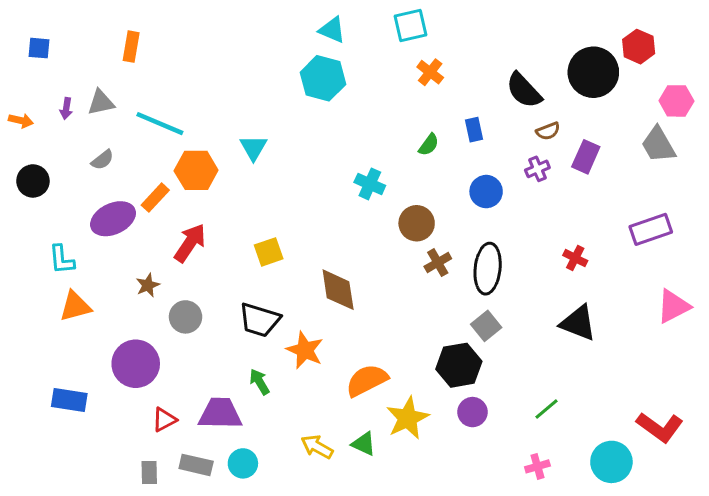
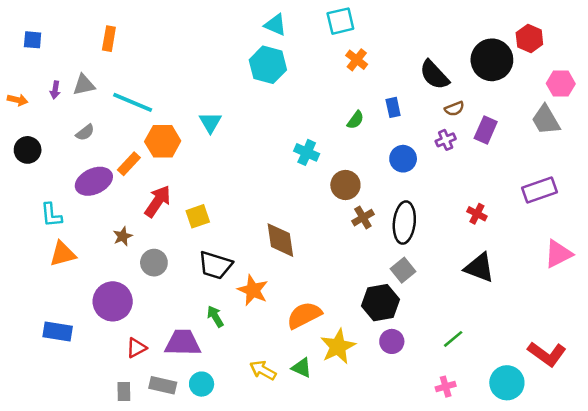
yellow square: (269, 252) -> (198, 216), moved

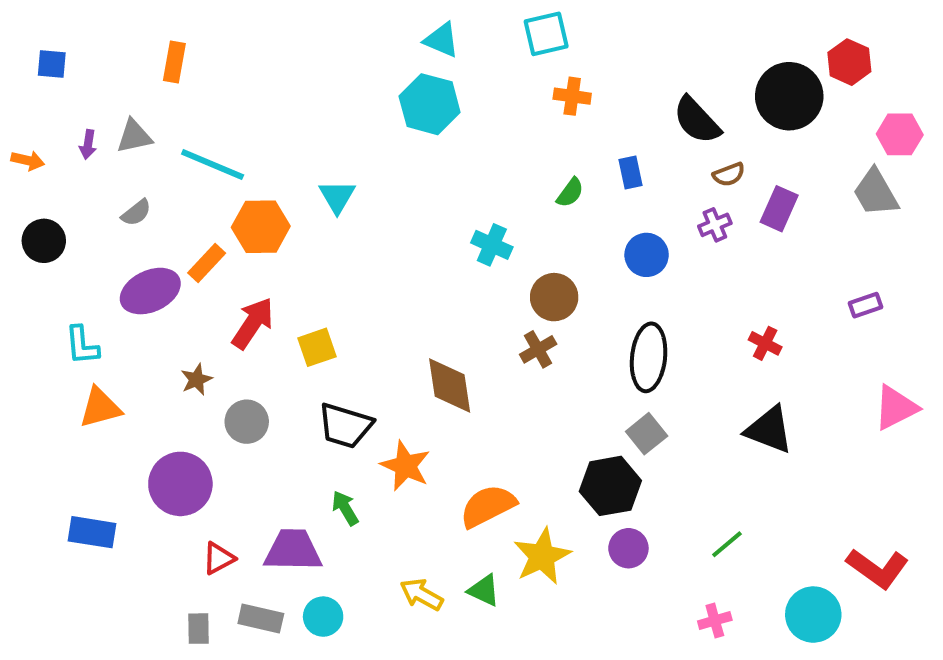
orange cross: (357, 60) -> (572, 96), turned -30
purple rectangle: (539, 190) -> (866, 305), size x0.6
brown cross: (363, 218) -> (538, 349), moved

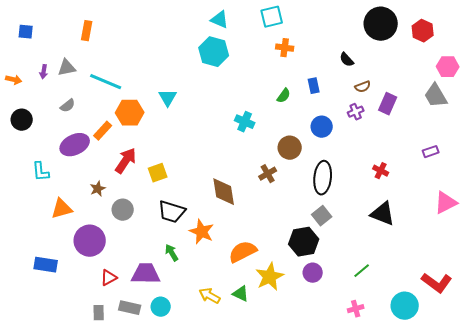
black circle: (789, 96) -> (381, 24), moved
black semicircle: (697, 120) -> (347, 60), size x0.6
brown circle: (554, 297) -> (290, 148), moved
orange triangle: (100, 408) -> (62, 209), moved

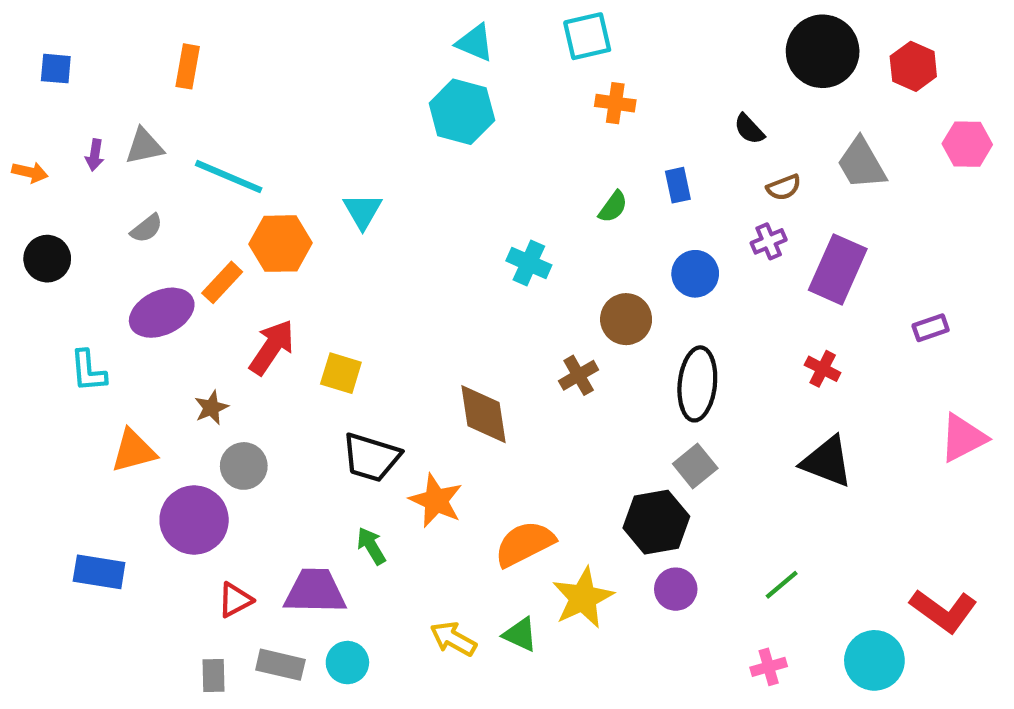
gray trapezoid: (436, 96) -> (861, 164), moved
purple rectangle: (388, 104) -> (838, 269), moved, size x1.4
yellow square: (158, 173) -> (341, 373), turned 36
gray circle: (123, 210) -> (244, 466), moved

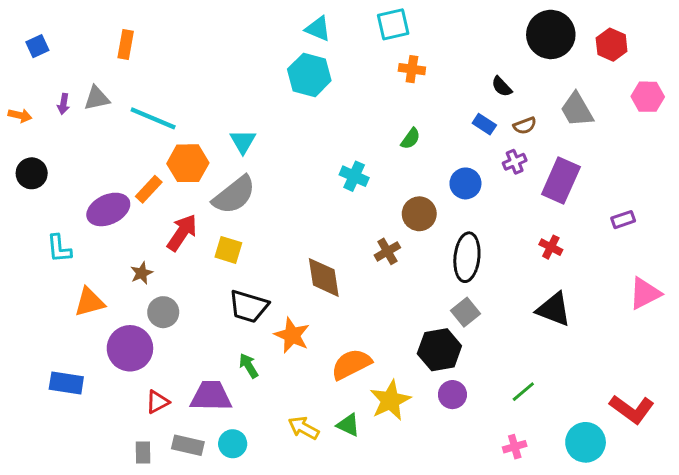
blue square: (56, 69) -> (37, 46), turned -30
blue rectangle: (678, 185) -> (484, 124), moved, turned -45
gray semicircle: (147, 228) -> (234, 195), moved, size x2.0

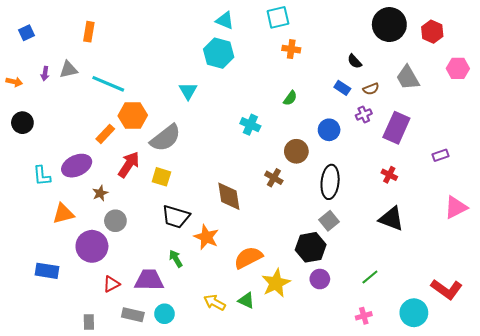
cyan triangle: (243, 142) -> (188, 91), moved
purple ellipse: (108, 209) -> (77, 166), moved
brown cross: (387, 251) -> (274, 178), turned -30
gray rectangle: (143, 452) -> (89, 322), moved

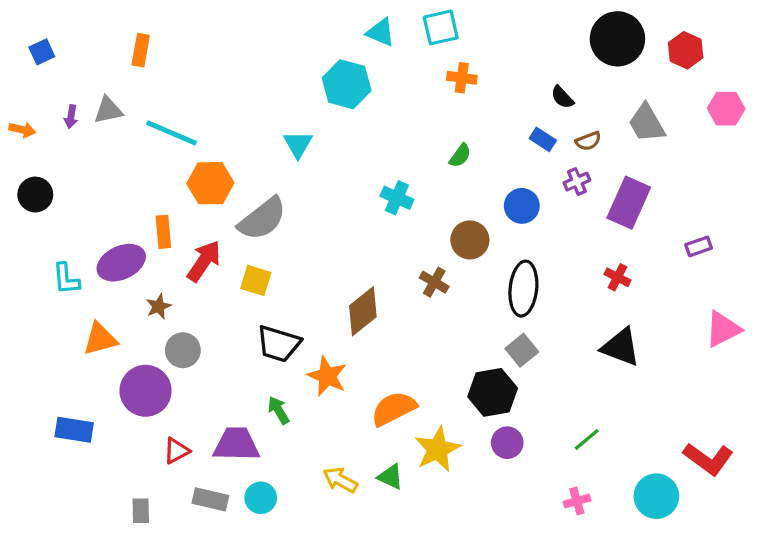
cyan triangle: (225, 20) -> (381, 32), moved
orange rectangle: (105, 134) -> (163, 232), moved, turned -48
brown diamond: (229, 196) -> (363, 311), turned 60

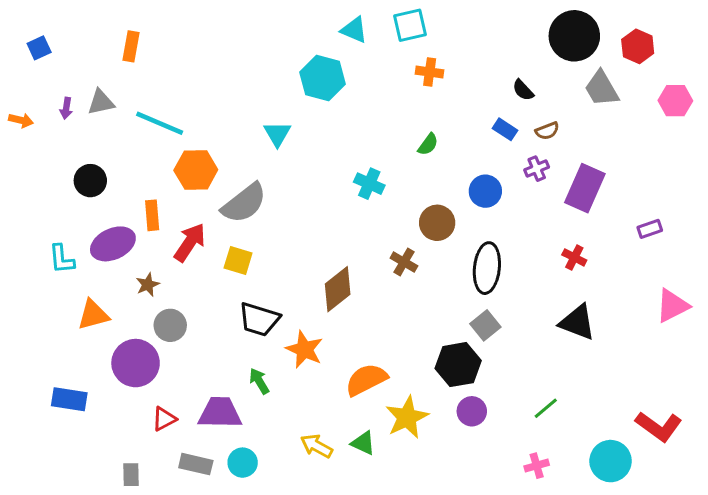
gray trapezoid: (647, 123) -> (601, 89), moved
black circle: (35, 195) -> (90, 181), moved

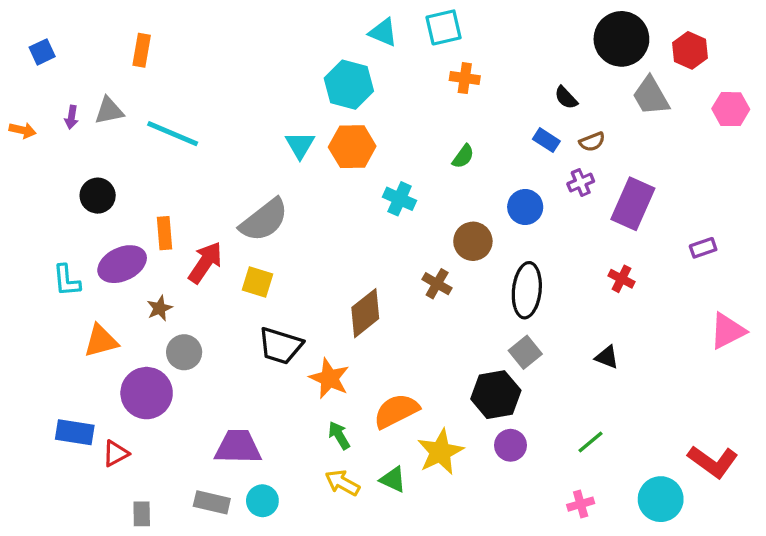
orange hexagon: (196, 170) -> (352, 147), moved
black triangle: (577, 322) -> (607, 357), moved, size x0.6
green arrow: (259, 381) -> (339, 435), moved
red triangle: (164, 419) -> (116, 453), moved

